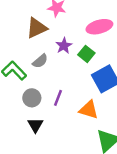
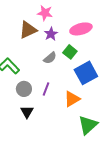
purple star: (64, 46) -> (51, 34), moved
gray semicircle: (40, 61) -> (50, 58), moved
orange triangle: (89, 110) -> (72, 99), turned -48

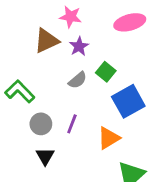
pink ellipse: (81, 29) -> (130, 22), moved

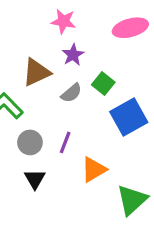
brown triangle: (47, 41) -> (36, 72), moved
orange triangle: (109, 138) -> (94, 170), moved

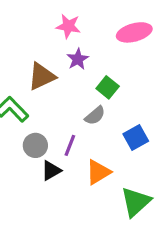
gray semicircle: (71, 93) -> (95, 116), moved
blue square: (129, 117) -> (136, 138), moved, size x0.7
black triangle: (35, 179) -> (51, 171), moved, turned 30

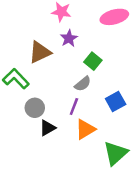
purple line: (70, 145) -> (74, 107), moved

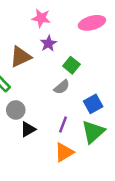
purple line: (74, 107) -> (63, 125), moved
orange triangle: (85, 129) -> (64, 152), moved
green triangle: (116, 153) -> (93, 132), moved

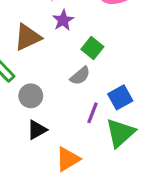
gray circle: (16, 110) -> (31, 96), moved
purple line: (63, 125) -> (92, 113), moved
orange triangle: (64, 152) -> (68, 159), moved

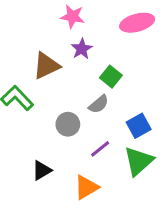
gray circle: (31, 96) -> (68, 124), moved
purple line: (92, 113) -> (100, 149), moved, turned 30
black triangle: (37, 130) -> (42, 170), moved

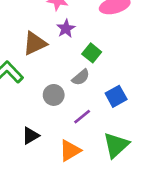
green triangle: (139, 161) -> (116, 145), moved

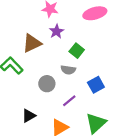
gray semicircle: (81, 77) -> (68, 70), turned 48

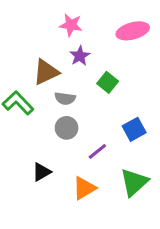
gray semicircle: (68, 70) -> (65, 98), moved

